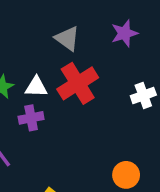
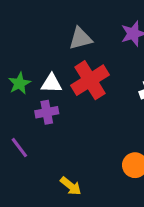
gray triangle: (67, 38) -> (80, 38), turned -50

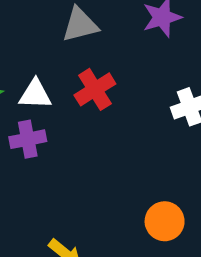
red cross: (90, 80) -> (95, 89), size x0.7

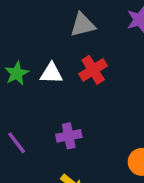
purple cross: (28, 139) -> (69, 136), moved

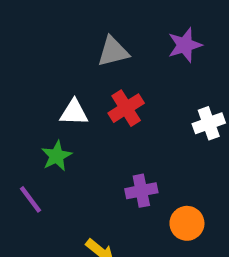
green star: (17, 73) -> (57, 156), moved
purple cross: (69, 136) -> (141, 191), moved

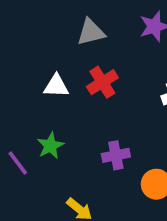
green star: (57, 156) -> (50, 146), moved

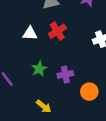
green star: (50, 146) -> (39, 69), moved

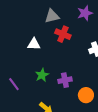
red cross: (57, 31) -> (63, 34), moved, turned -35

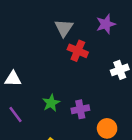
gray triangle: (52, 16) -> (64, 28), turned -42
white triangle: (34, 44) -> (13, 79), moved

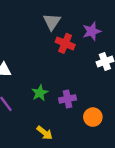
purple star: (106, 24) -> (92, 31), moved

